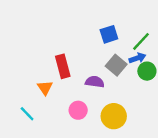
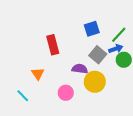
red rectangle: (63, 66) -> (53, 45), moved
yellow circle: (114, 116) -> (95, 82), moved

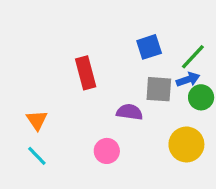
gray square: (98, 55) -> (159, 89), turned -36
orange triangle: (38, 74) -> (37, 120), moved
yellow circle: (95, 82) -> (186, 144), moved

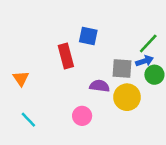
blue square: (149, 47) -> (88, 36), moved, turned 30
orange triangle: (37, 120) -> (21, 78), moved
yellow circle: (186, 144) -> (127, 97), moved

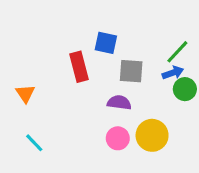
gray square: (122, 68) -> (131, 71), moved
yellow circle: (127, 97) -> (152, 135), moved
pink circle: (82, 116) -> (118, 138), moved

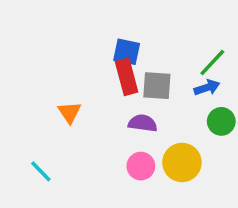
red rectangle: (79, 67) -> (127, 77), moved
green circle: (185, 89) -> (221, 121), moved
orange triangle: (25, 94) -> (69, 112), moved

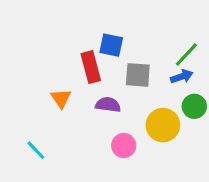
red rectangle: (127, 77) -> (91, 67), moved
purple semicircle: (143, 123) -> (108, 105), moved
yellow circle: (182, 162) -> (163, 125), moved

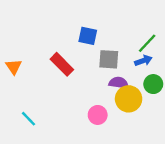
red rectangle: (91, 67) -> (62, 64), moved, turned -30
orange triangle: (61, 98) -> (14, 67), moved
purple semicircle: (108, 105) -> (119, 83), moved

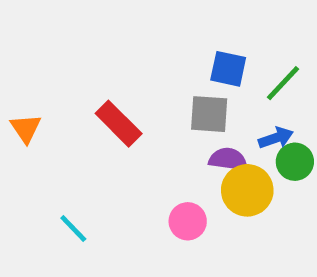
blue square: (88, 36) -> (228, 69), moved
blue arrow: (143, 61) -> (276, 138), moved
cyan line: (28, 119) -> (73, 228), moved

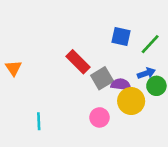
gray square: (209, 114) -> (102, 78), moved, turned -35
red rectangle: (119, 124) -> (78, 62), moved
cyan line: (73, 228) -> (39, 121), turned 42

